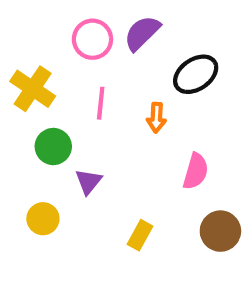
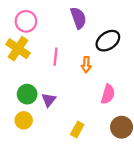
purple semicircle: (142, 33) -> (78, 18), turned 115
pink circle: (92, 39) -> (26, 21), moved
green circle: (53, 146) -> (27, 94), moved

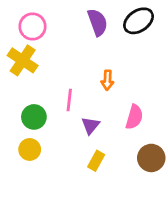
black ellipse: (108, 41) -> (139, 21), moved
pink line: (56, 57) -> (69, 100), moved
purple triangle: (49, 100) -> (90, 125), moved

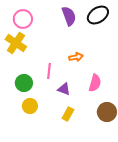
orange arrow: (107, 80) -> (76, 57), turned -104
purple triangle: (90, 125) -> (64, 89), turned -48
yellow circle: (30, 149) -> (30, 106), moved

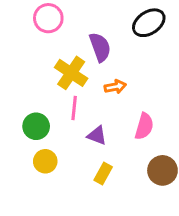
purple semicircle: (69, 16) -> (100, 47), moved
pink circle: (23, 19) -> (48, 18), moved
yellow cross: (16, 43) -> (71, 73), moved

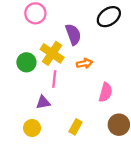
green circle: (36, 126) -> (26, 62), moved
purple triangle: (97, 135) -> (43, 102), moved, turned -32
yellow circle: (45, 161) -> (32, 128), moved

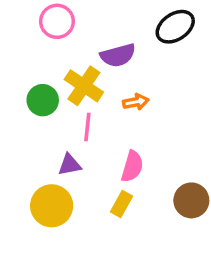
purple semicircle: (73, 34) -> (118, 55), turned 95
pink semicircle: (106, 92) -> (132, 166), moved
yellow circle: (32, 128) -> (52, 206), size x1.5

